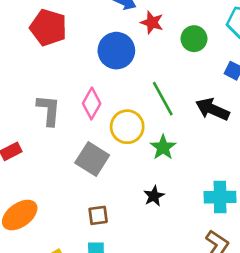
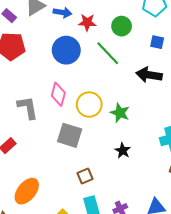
green line: (163, 99) -> (108, 53), moved

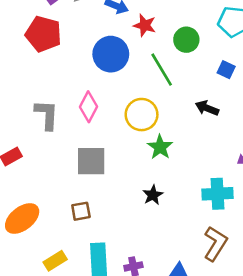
black arrow: (149, 75) -> (207, 108), size x0.7
yellow circle: (89, 105) -> (142, 115), moved
gray square: (70, 135) -> (91, 161), turned -30
brown square: (85, 176) -> (81, 211), moved

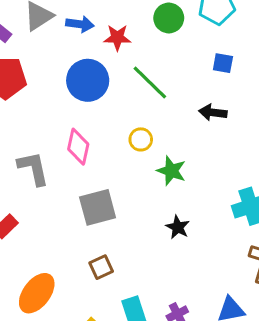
green circle: (186, 40) -> (169, 18), moved
yellow circle: (142, 115) -> (141, 139), size x0.6

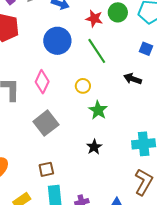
red star: (117, 38) -> (94, 19), moved
gray square: (98, 207) -> (46, 123), turned -35
brown square: (101, 267) -> (46, 169), moved

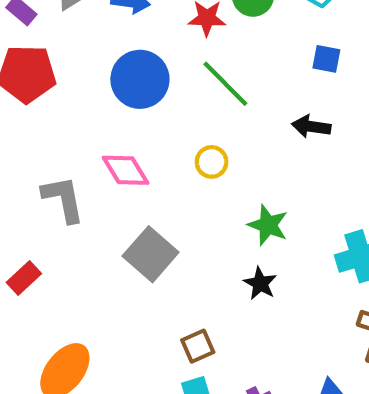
pink diamond: (42, 82) -> (126, 170), turned -45
green star: (98, 110) -> (268, 225), moved
brown square: (46, 169) -> (198, 346), moved

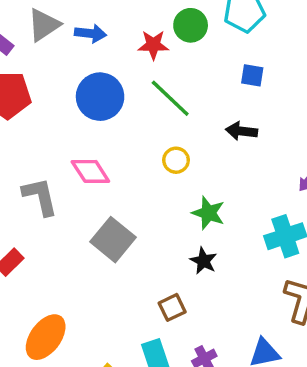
yellow circle: (212, 162) -> (176, 160), moved
brown square: (198, 346) -> (172, 307), moved

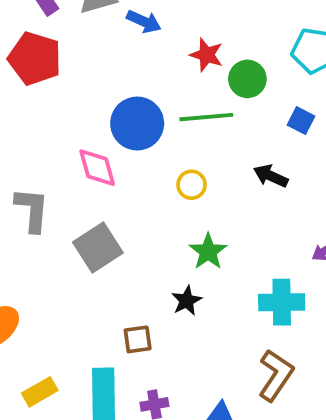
green circle: (191, 25) -> (247, 79), moved
blue circle: (100, 97) -> (137, 124), moved
green line: (170, 98) -> (206, 117), turned -66
gray L-shape: (40, 196) -> (32, 210), moved

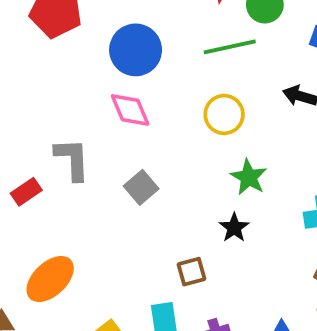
blue circle: (137, 124) -> (136, 50), moved
yellow circle: (192, 185) -> (224, 114), size x1.4
gray square: (98, 248) -> (141, 187), size x0.7

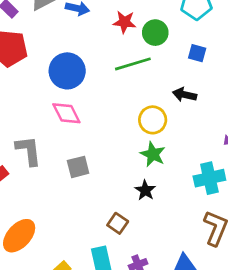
yellow circle: (224, 114) -> (153, 120), moved
gray square: (141, 187) -> (78, 167), turned 30
brown square: (191, 272) -> (118, 223), turned -36

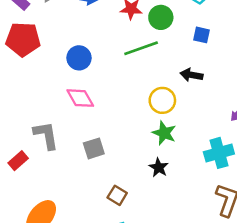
blue circle: (67, 71) -> (79, 58), size x0.7
brown square: (118, 223) -> (117, 195), moved

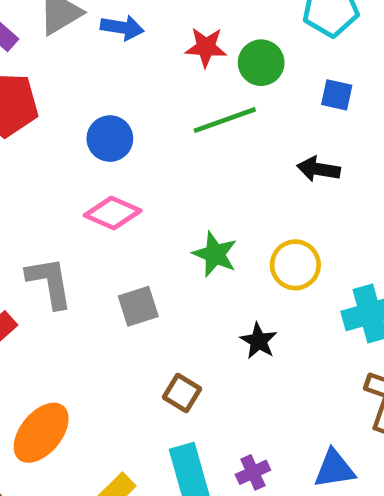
pink diamond: (80, 98) -> (113, 213), turned -36
yellow circle: (162, 100) -> (295, 265), moved
green star: (164, 133) -> (215, 254), moved

